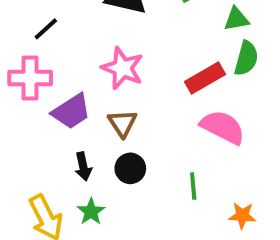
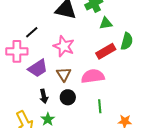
green triangle: (236, 19) -> (106, 23), moved
black line: (46, 29) -> (32, 32), moved
pink semicircle: (223, 127) -> (93, 76), moved, turned -35

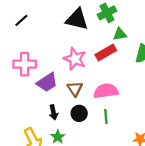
black line: (32, 32) -> (21, 20), moved
red rectangle: (106, 51) -> (106, 52), moved
green line: (100, 106) -> (106, 117), moved

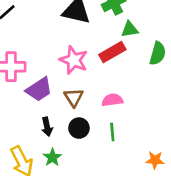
pink semicircle: (106, 91) -> (112, 100), size x0.7

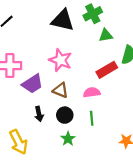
red rectangle: (112, 52) -> (107, 70), moved
brown triangle: (74, 97) -> (60, 90), turned -35
green star: (52, 157) -> (68, 139), moved

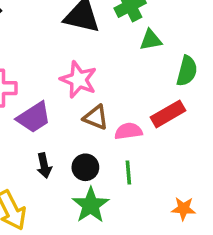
red rectangle: (107, 70) -> (168, 114), moved
brown triangle: (60, 90) -> (96, 117), moved
green star: (68, 139) -> (91, 205), size x1.5

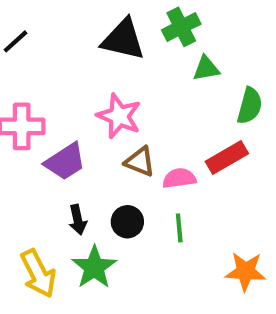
green star: (91, 205) -> (94, 267), moved
orange star: (183, 209) -> (246, 271), size x1.4

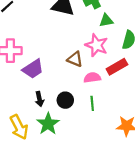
pink star: (119, 116) -> (96, 45), moved
brown triangle: (140, 162) -> (75, 59), moved

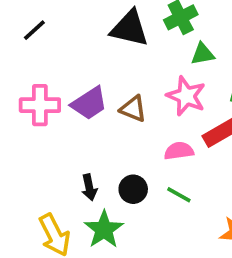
brown triangle: (75, 59) -> (133, 109), moved
purple trapezoid: (33, 69) -> (89, 103), moved
green line: (92, 103) -> (179, 195), turned -56

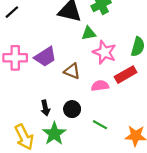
green triangle: (203, 54) -> (89, 33), moved
brown triangle: (133, 109) -> (72, 71), moved
green line: (179, 195) -> (100, 125), moved

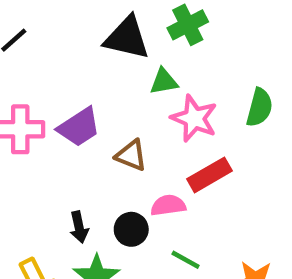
red rectangle: (126, 75) -> (209, 175), moved
pink semicircle: (100, 86) -> (168, 205), moved

